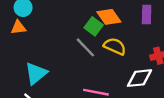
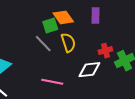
green square: (94, 26) -> (50, 25), turned 35
yellow semicircle: (115, 46) -> (68, 43), turned 48

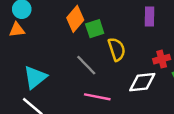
orange diamond: (63, 17) -> (75, 19), moved, turned 75
gray line: (43, 44) -> (86, 65), moved

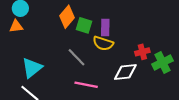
purple rectangle: (149, 16) -> (105, 27), moved
green square: (95, 29) -> (84, 25), turned 35
yellow semicircle: (117, 49) -> (103, 43), turned 126

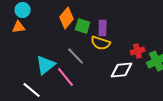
cyan triangle: (32, 68) -> (46, 65), moved
pink line: (86, 85) -> (66, 77), moved, turned 40

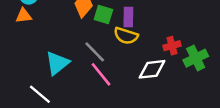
pink line: (66, 77) -> (101, 74), moved

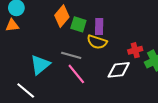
gray line: (95, 52) -> (71, 55), turned -30

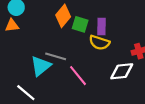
gray line: (71, 55) -> (56, 56), moved

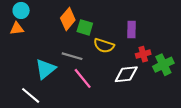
purple rectangle: (101, 27) -> (132, 30), moved
gray line: (56, 56) -> (72, 56), moved

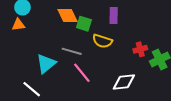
orange diamond: (68, 19) -> (68, 15), turned -65
purple rectangle: (132, 30) -> (114, 15), moved
white diamond: (126, 74) -> (124, 82), moved

